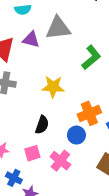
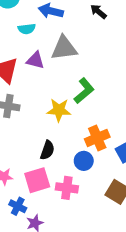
green L-shape: (91, 57) -> (84, 91), moved
pink square: (32, 153) -> (37, 180), size x1.5
pink cross: (60, 161) -> (67, 188), turned -30

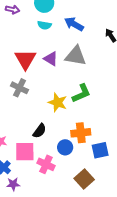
cyan semicircle: (27, 29) -> (44, 25), moved

